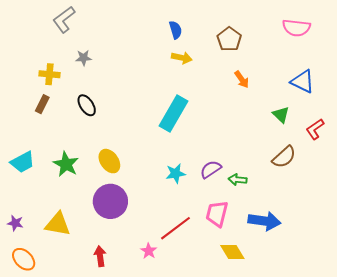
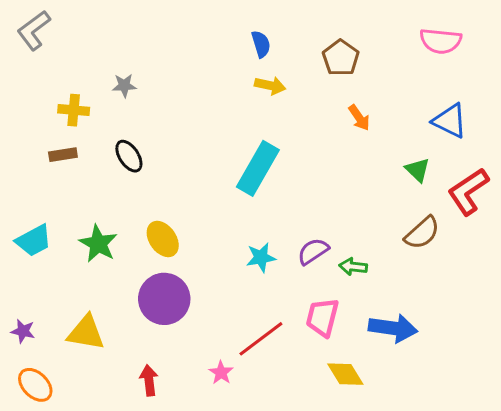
gray L-shape: (64, 19) -> (34, 30), moved
brown rectangle: (42, 104) -> (63, 155), turned 54
red L-shape: (315, 129) -> (468, 191), size x1.5

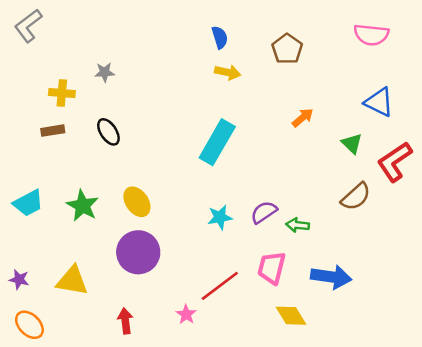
orange arrow: (359, 118) -> (303, 118), moved, turned -95

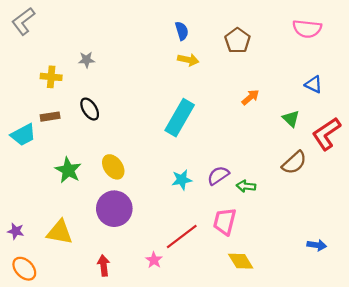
blue triangle: (379, 102) -> (314, 84), size x0.7
brown rectangle: (53, 131) -> (50, 117), moved
cyan trapezoid: (28, 203) -> (23, 135), moved
blue arrow: (331, 277) -> (317, 245), moved, size x0.6

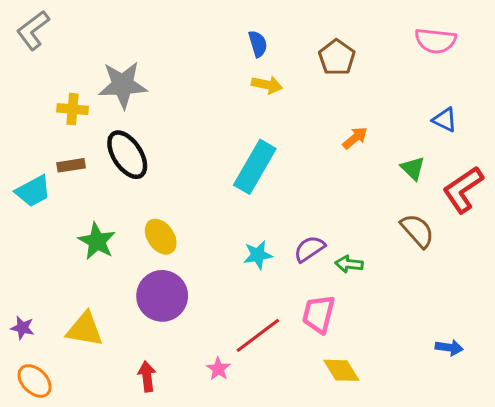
gray star: (86, 60) -> (123, 85), size x2.0
black ellipse: (90, 109) -> (127, 155), size x1.5
brown semicircle: (294, 163) -> (417, 231), turned -90

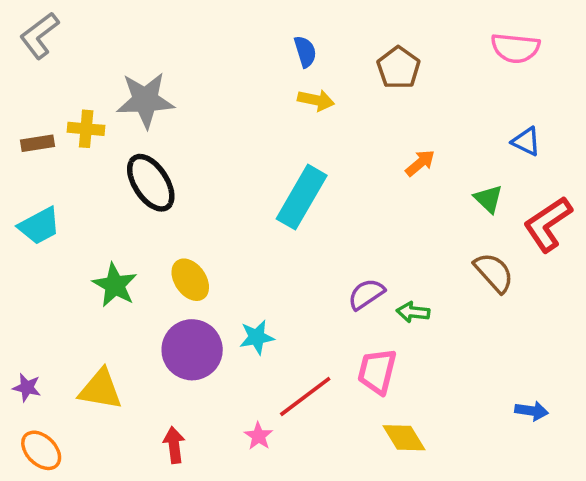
brown rectangle: (71, 165) -> (38, 143), moved
cyan star: (258, 255) -> (257, 337), moved

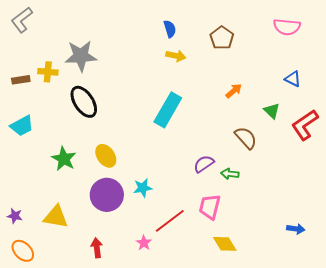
brown semicircle: (494, 273) -> (246, 138), moved

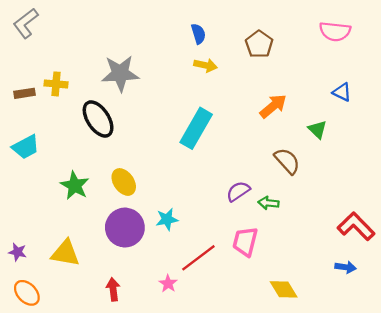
gray star: (81, 56) -> (120, 73), moved
orange arrow: (234, 91) -> (273, 106), size x1.4
red L-shape: (305, 125) -> (356, 226), moved, turned 80
yellow diamond: (225, 244) -> (284, 289), moved

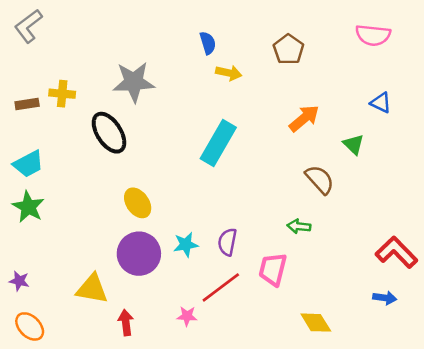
blue semicircle: (198, 34) -> (208, 43), moved
green star: (75, 185) -> (28, 207), moved
purple semicircle: (238, 191) -> (227, 242), moved, turned -45
yellow triangle: (65, 253) -> (92, 289), moved
pink star: (168, 284) -> (187, 316), turned -30

